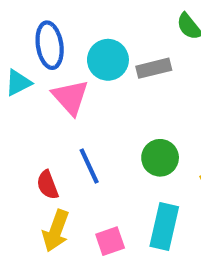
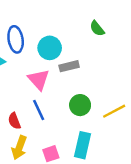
gray rectangle: (154, 68) -> (69, 66), moved
pink triangle: (70, 97) -> (39, 80), moved

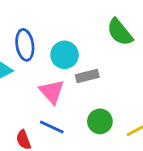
green semicircle: (97, 28) -> (120, 32), size x1.5
blue line: (39, 110) -> (52, 127), turned -40

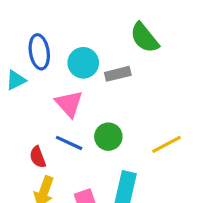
gray rectangle: (87, 76) -> (118, 74), moved
green circle: (100, 121) -> (108, 137), moved

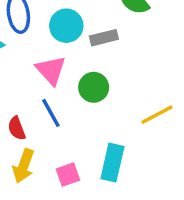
green circle: (108, 137) -> (94, 87), moved
blue line: (69, 143) -> (51, 113), turned 36

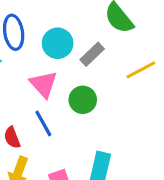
gray rectangle: (104, 38) -> (92, 54), turned -30
yellow line: (157, 115) -> (141, 70), moved

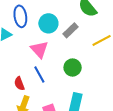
green circle: (83, 100) -> (73, 68), moved

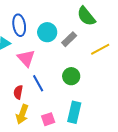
pink triangle: (39, 49) -> (26, 58), moved
red semicircle: (19, 84) -> (18, 92), turned 32

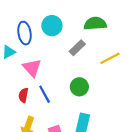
green semicircle: (86, 16) -> (95, 24), turned 125
cyan circle: (47, 32) -> (52, 26), moved
red semicircle: (18, 92) -> (23, 95), moved

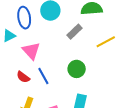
red semicircle: (23, 95) -> (23, 77), turned -64

